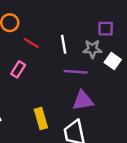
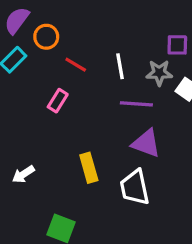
purple triangle: (83, 101) -> (146, 143), turned 30

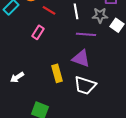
purple triangle: (146, 143) -> (81, 58), moved
white trapezoid: (135, 187) -> (85, 85), turned -60

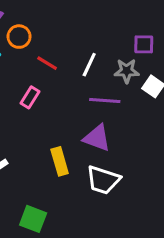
white line: (76, 11) -> (89, 65), turned 35

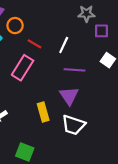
gray star: (127, 71) -> (86, 14), moved
pink rectangle: (30, 97) -> (23, 68), size x1.6
purple triangle: (97, 138) -> (69, 96), turned 36

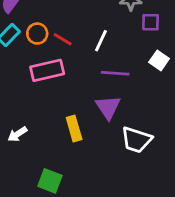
orange circle: (15, 26) -> (37, 34), moved
pink rectangle: (23, 68) -> (47, 70), turned 45
white trapezoid: (73, 125) -> (136, 140), moved

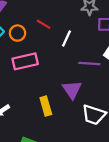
red line: (63, 39) -> (44, 24), moved
purple line: (115, 73) -> (89, 64), moved

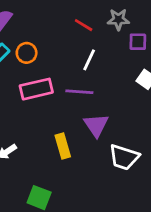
red line: (44, 24) -> (84, 25), moved
purple line: (89, 64) -> (79, 92), moved

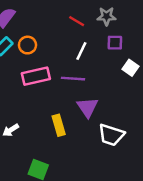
purple square: (138, 42) -> (115, 43), moved

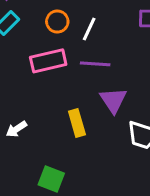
orange circle: (28, 45) -> (57, 22), moved
white line: (81, 51) -> (89, 29), moved

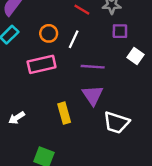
purple line: (95, 64) -> (93, 67), moved

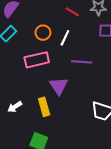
purple triangle: (93, 95) -> (59, 86), moved
yellow rectangle: (64, 113) -> (44, 107), moved

